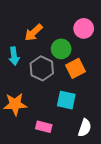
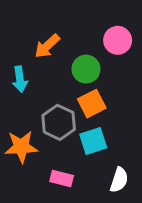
gray hexagon: (42, 68) -> (59, 122), moved
orange square: (75, 68) -> (92, 104), moved
cyan square: (66, 100) -> (93, 141), turned -30

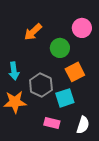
cyan arrow: (20, 79) -> (14, 71), moved
orange square: (92, 104) -> (75, 72), moved
pink rectangle: (62, 178) -> (52, 123), moved

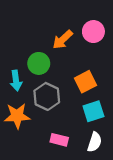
orange arrow: (33, 32) -> (63, 40), moved
green circle: (60, 48) -> (39, 63), moved
cyan square: (65, 98) -> (93, 111), moved

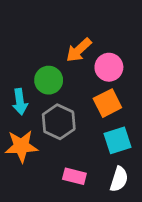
pink circle: (93, 32) -> (109, 67), moved

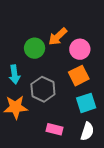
green circle: (49, 80) -> (35, 48), moved

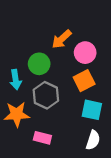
green circle: (35, 48) -> (39, 64), moved
cyan square: (86, 103) -> (92, 110), turned 30
pink rectangle: (55, 129) -> (42, 138), moved

